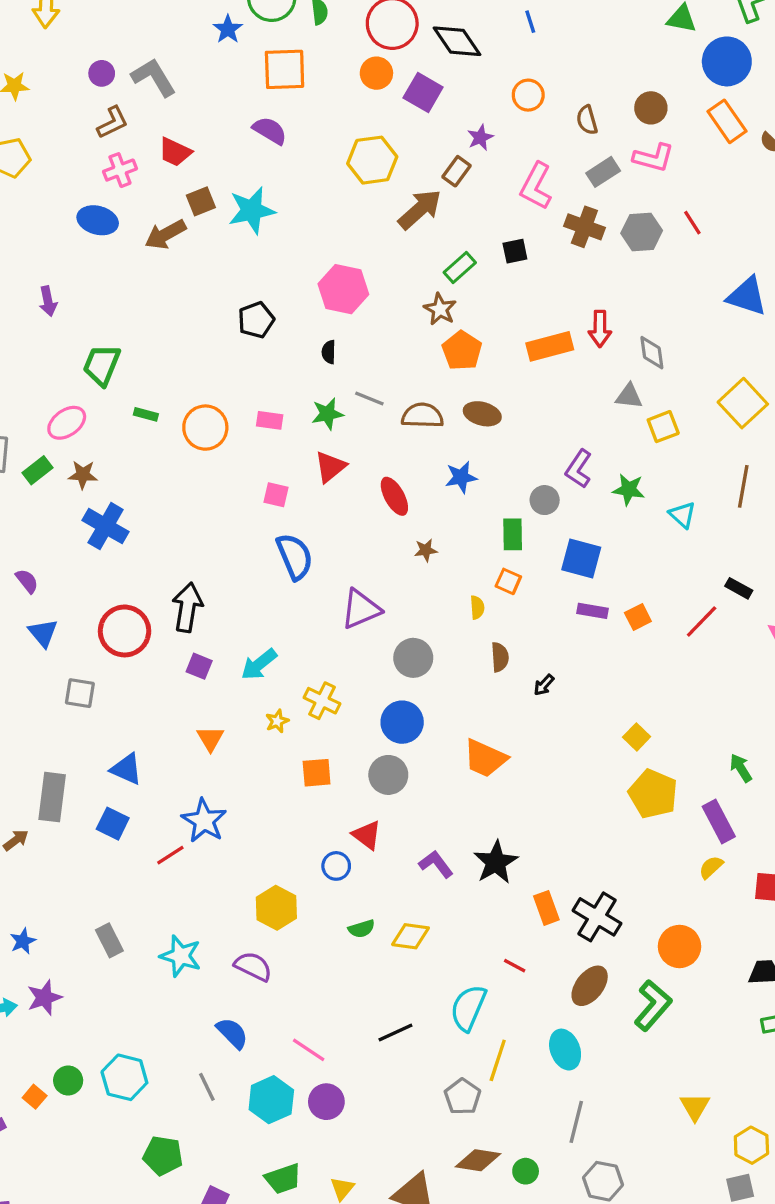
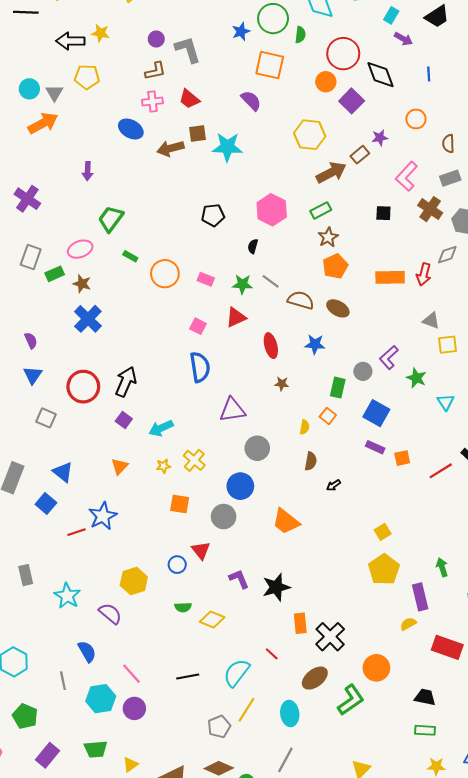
green rectangle: (460, 268) -> (321, 210), moved
gray diamond: (652, 353) -> (447, 255), moved, turned 65

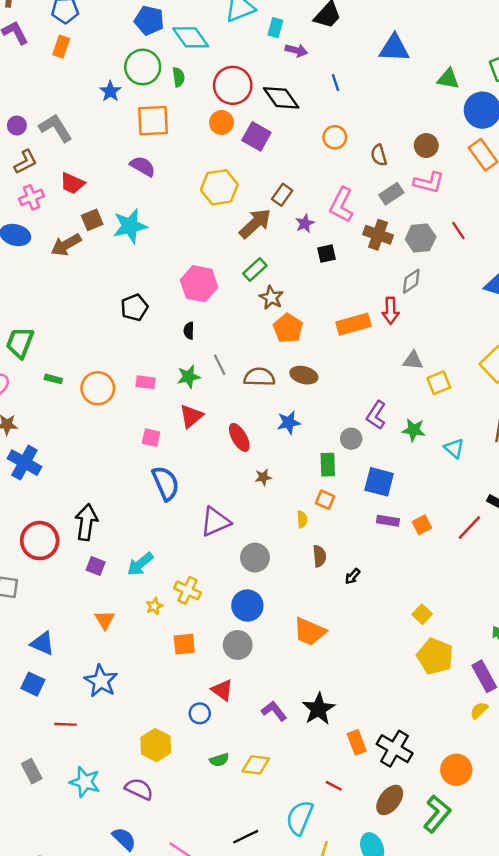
purple star: (380, 138) -> (305, 223), moved
gray line: (271, 281) -> (220, 365), turned 42
red line: (77, 532) -> (65, 724), moved, turned 36

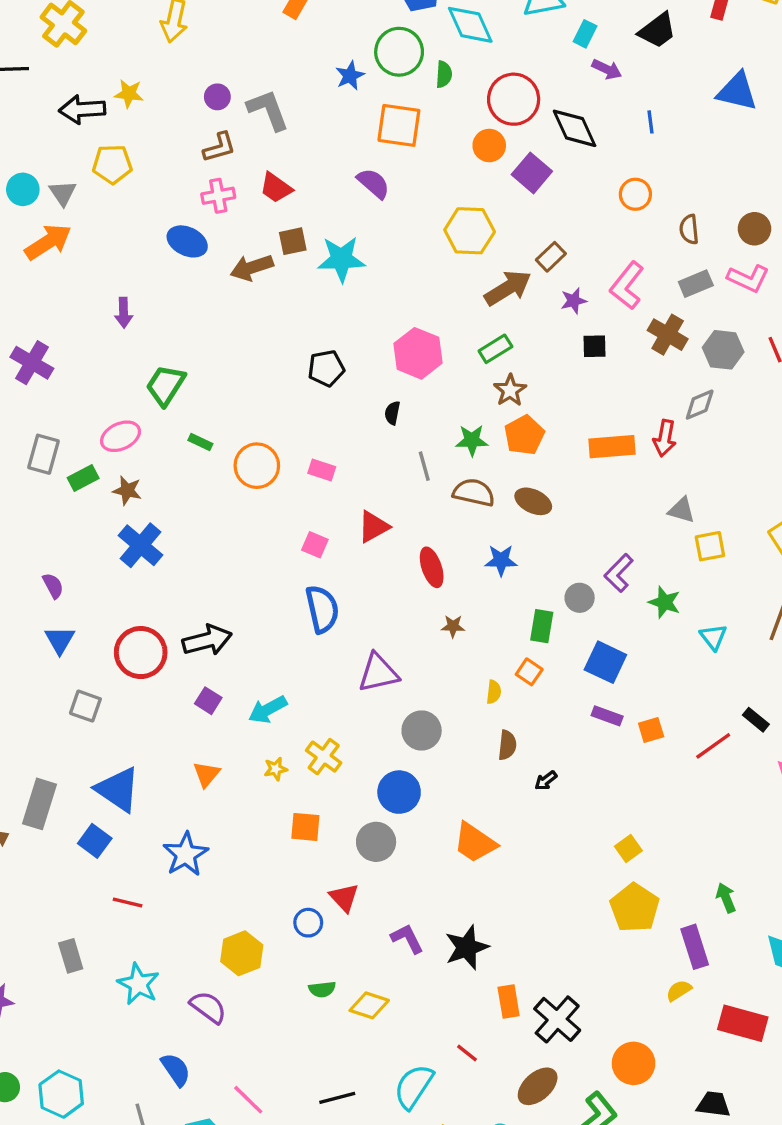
green star: (188, 377) -> (472, 440), moved
black arrow: (86, 522) -> (207, 640), turned 56
blue triangle: (42, 643) -> (118, 789), size x1.4

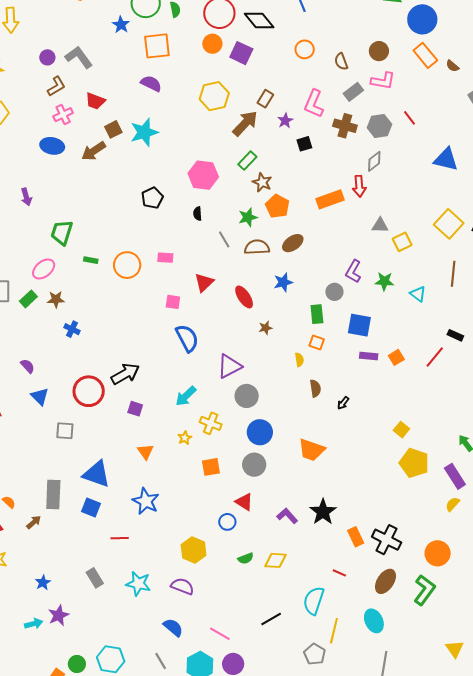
brown ellipse: (533, 501) -> (293, 243), turned -45
blue cross: (141, 545) -> (72, 329), size x0.6
cyan arrow: (268, 710) -> (186, 396), moved
gray circle: (422, 730) -> (247, 396), moved

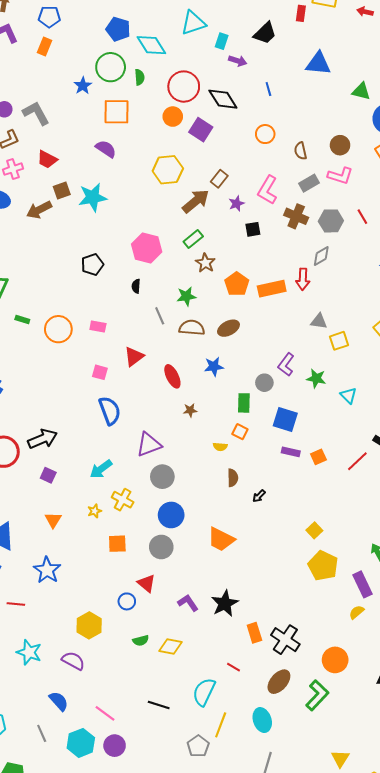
orange pentagon: (277, 206) -> (237, 284), moved
yellow semicircle: (299, 360) -> (220, 447), turned 96
black line: (271, 619) -> (159, 705), turned 40

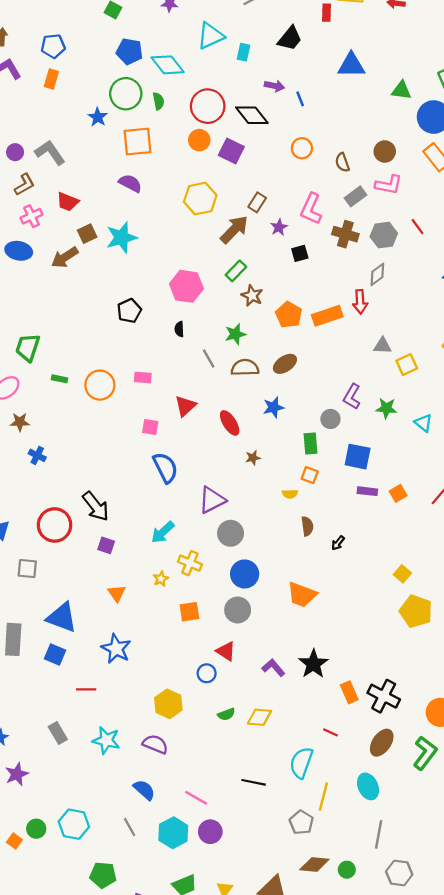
purple arrow: (238, 61) -> (274, 86), moved
black arrow: (43, 439) -> (96, 506), turned 80

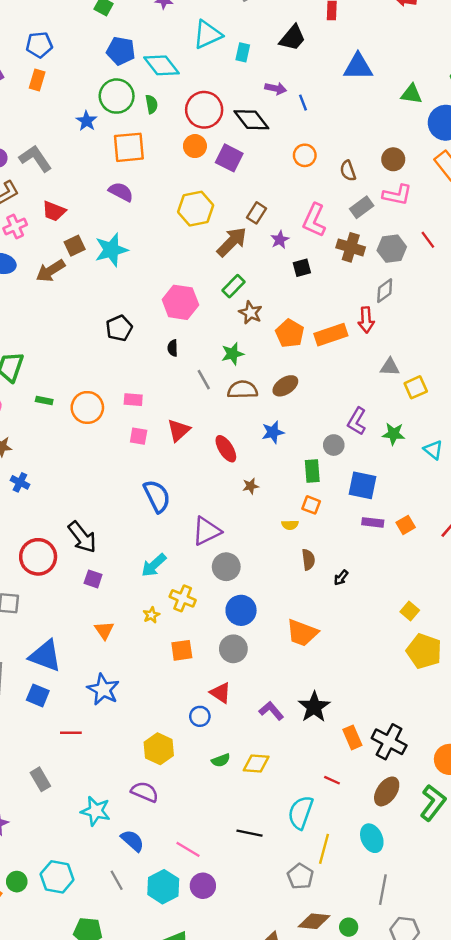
pink square: (150, 427) -> (139, 436), moved
cyan star: (106, 740) -> (96, 811), moved

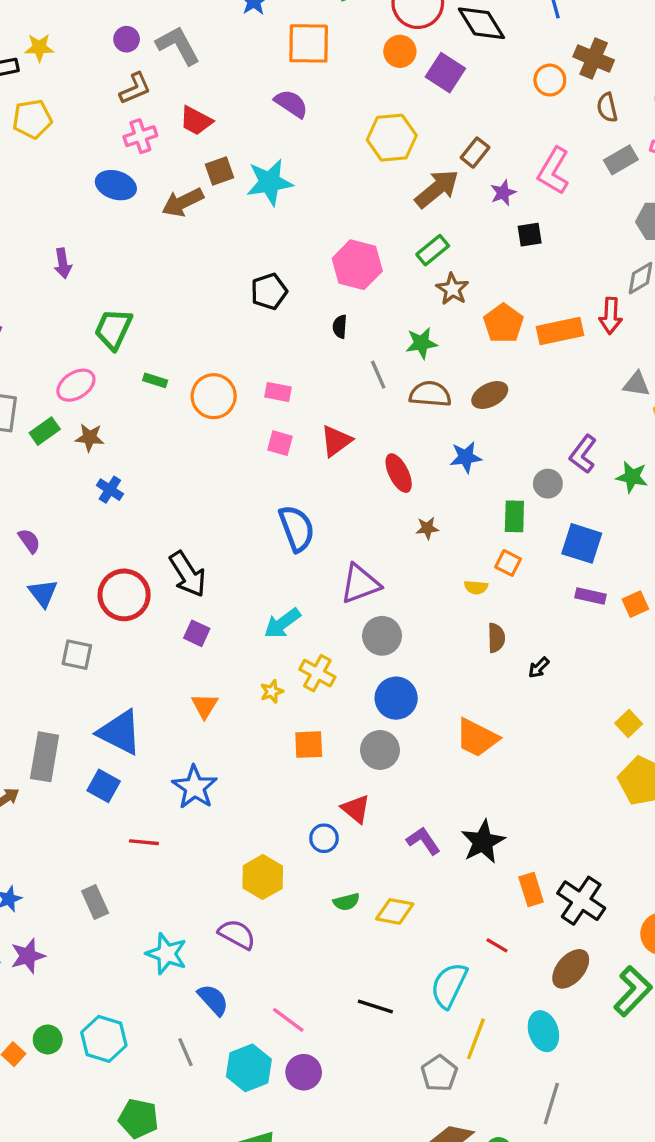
brown cross: (351, 247) -> (594, 58), moved

